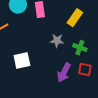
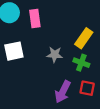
yellow rectangle: (75, 18) -> (84, 38), moved
white square: (22, 61) -> (14, 51), moved

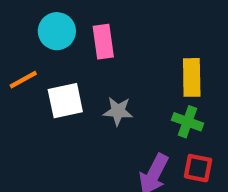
yellow rectangle: (84, 38) -> (192, 77), turned -36
gray star: (55, 55) -> (118, 111), moved

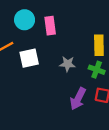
gray star: (118, 111) -> (68, 64), moved

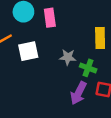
green cross: (97, 70) -> (88, 68), moved

